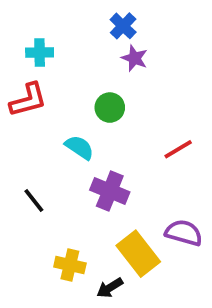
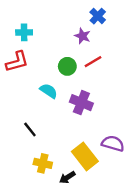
blue cross: (123, 26) -> (98, 16), moved
red line: (178, 149) -> (93, 62), moved
purple cross: (110, 191) -> (81, 103), moved
black line: (34, 200) -> (30, 129), moved

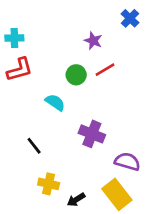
blue cross: (98, 16) -> (130, 18), moved
cyan cross: (24, 32) -> (14, 38), moved
purple cross: (81, 103) -> (92, 134), moved
yellow rectangle: (85, 156) -> (117, 194), moved

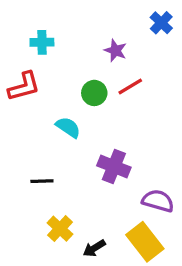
cyan cross: (14, 38) -> (42, 42), moved
black line: (34, 146) -> (42, 181), turned -54
yellow cross: (49, 184) -> (60, 229), turned 30

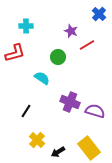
red line: (130, 86) -> (87, 45), moved
black line: (42, 181) -> (26, 111), turned -56
purple semicircle: (158, 201) -> (95, 111), moved

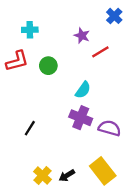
green circle: (58, 57) -> (48, 66), moved
cyan semicircle: (42, 78) -> (83, 90), moved, turned 91
yellow cross: (37, 140) -> (43, 176), moved

